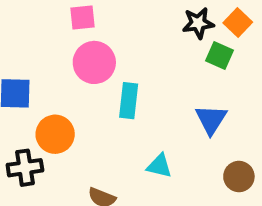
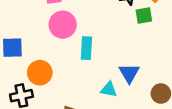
green square: (220, 56) -> (144, 16), turned -30
blue triangle: (211, 119) -> (129, 73), moved

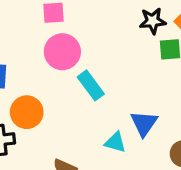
cyan rectangle: (86, 48) -> (91, 85), turned -45

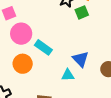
orange circle: (27, 112) -> (23, 64), moved

